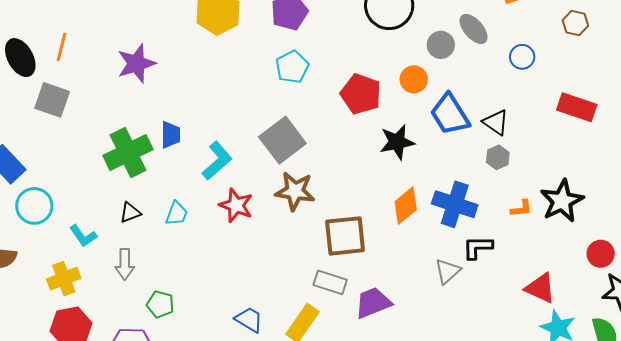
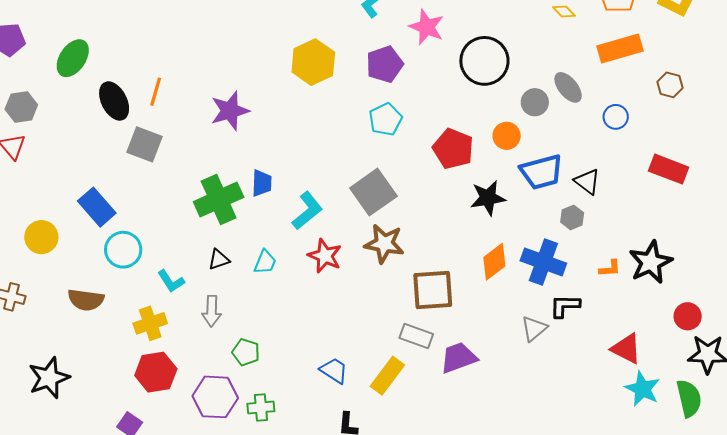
blue trapezoid: (450, 114) -> (542, 172), turned -75
gray hexagon: (498, 157) -> (572, 217), moved

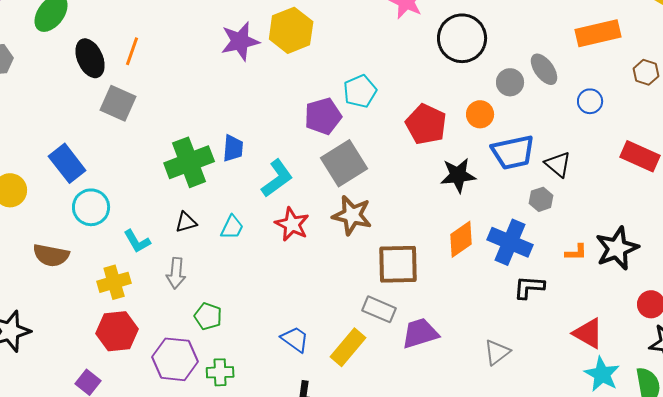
purple pentagon: (385, 64) -> (323, 116), moved
purple star: (230, 111) -> (240, 41), moved
gray triangle: (534, 329) -> (497, 352), moved

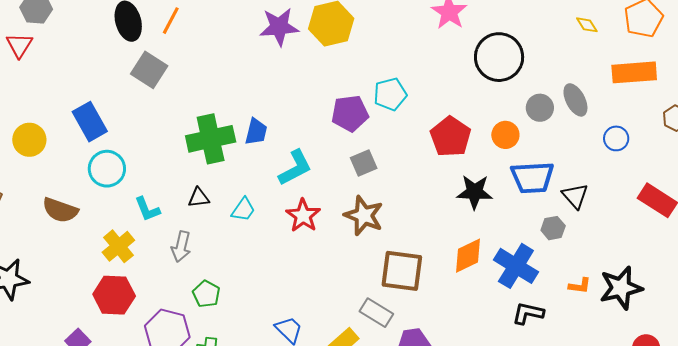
gray square: (344, 163) -> (364, 163), size x0.6
yellow cross: (114, 282) -> (118, 246), turned -32

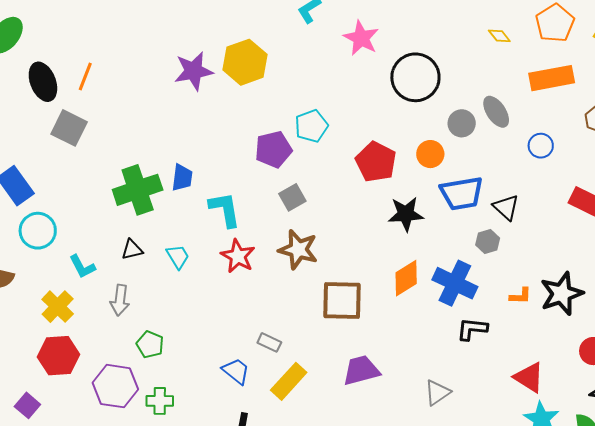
cyan L-shape: (295, 168) -> (225, 209), turned -66
cyan trapezoid: (243, 210) -> (178, 257), turned -60
gray rectangle: (376, 313) -> (269, 342), moved, size x0.7

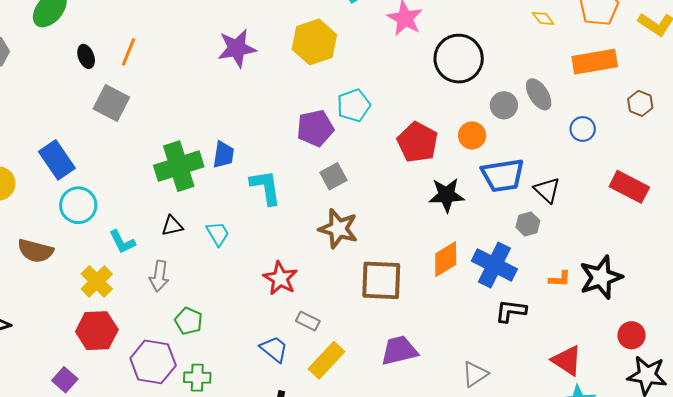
yellow hexagon: (245, 62) -> (314, 42), moved
black ellipse: (43, 82) -> (86, 56), size x0.6
red star: (238, 256) -> (280, 278), moved

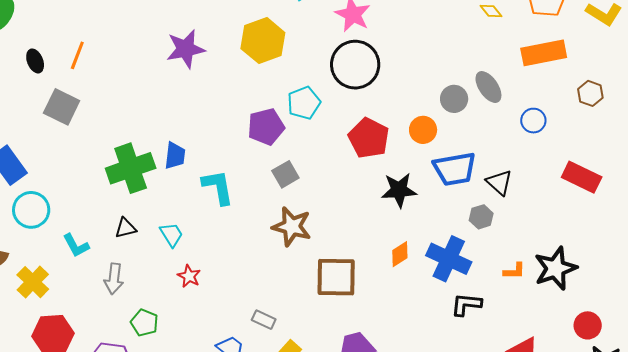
black circle: (459, 59) -> (355, 65), moved
orange diamond: (446, 259) -> (400, 254), size x0.7
red star: (280, 278) -> (189, 276), moved, size x0.7
yellow cross: (97, 281) -> (33, 282), moved

